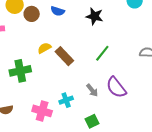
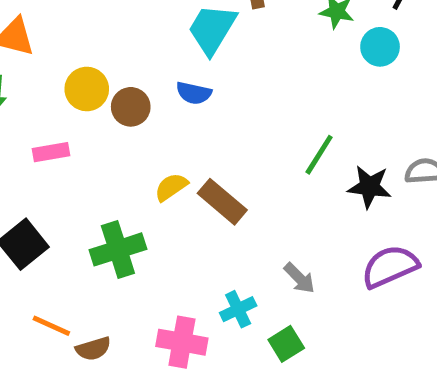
black star: (95, 16) -> (369, 187), moved
green line: (102, 53) -> (319, 155), moved
purple semicircle: (116, 87) -> (390, 266), moved, turned 110
green square: (92, 121) -> (286, 344), moved

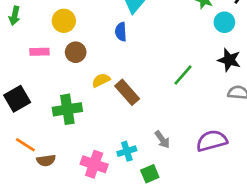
blue semicircle: (194, 93) -> (121, 32), turned 66
brown circle: (131, 107) -> (76, 52), moved
black star: (369, 187) -> (229, 60), moved

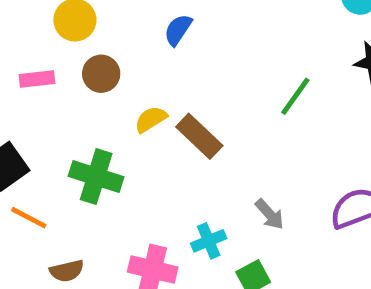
blue semicircle: (121, 32) -> (178, 30), turned 42
green cross: (67, 109) -> (96, 177), turned 32
orange line: (25, 145) -> (29, 218), moved

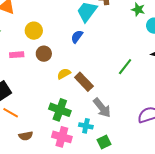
green cross: (96, 177) -> (60, 110), moved
gray arrow: (270, 214) -> (102, 108), moved, size x1.5
cyan cross: (209, 241) -> (86, 126), turned 32

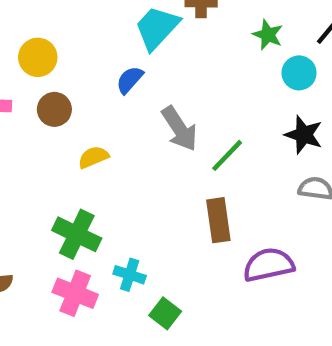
brown rectangle: (84, 82) -> (218, 220), moved, turned 30
gray arrow: (102, 108) -> (179, 129), moved
green square: (104, 142) -> (165, 313), turned -32

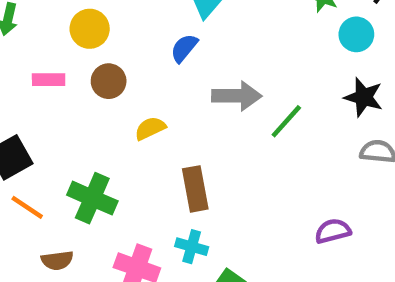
gray arrow: (179, 129) -> (237, 96), turned -54
brown rectangle: (218, 220) -> (195, 189), moved
green cross: (77, 234) -> (92, 198), moved
purple semicircle: (269, 265) -> (333, 231), size x0.7

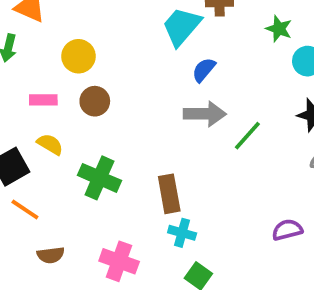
blue semicircle: (184, 48) -> (204, 70), moved
yellow semicircle: (150, 128) -> (50, 144), moved, turned 56
green cross: (92, 198) -> (99, 178), moved
cyan cross: (192, 247) -> (182, 233), moved

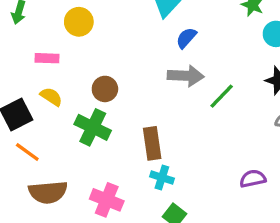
brown circle: (95, 101) -> (105, 89), moved
brown semicircle: (51, 255) -> (48, 192), size x1.6

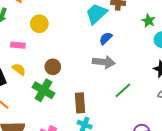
green line: (222, 96) -> (123, 90), moved

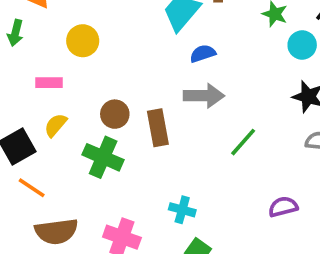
blue semicircle: (106, 38) -> (203, 54), turned 32
yellow semicircle: (19, 69) -> (56, 125), turned -80
brown rectangle: (80, 103) -> (158, 128), moved

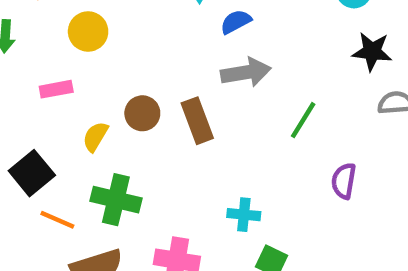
yellow semicircle: (56, 125) -> (95, 137), moved
green cross: (103, 157) -> (116, 200), moved
purple semicircle: (283, 207) -> (344, 181), moved, turned -56

